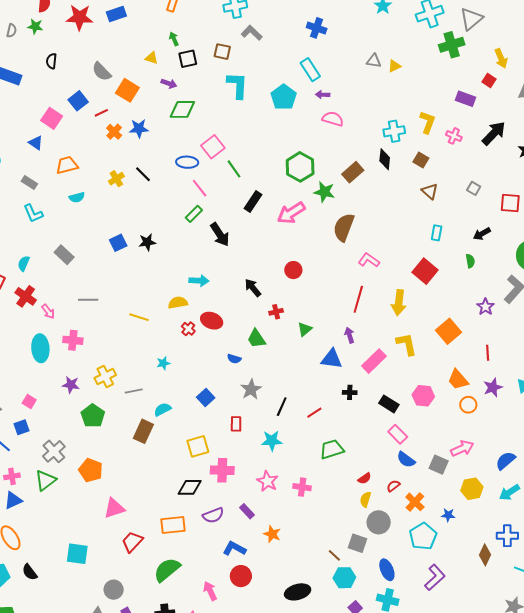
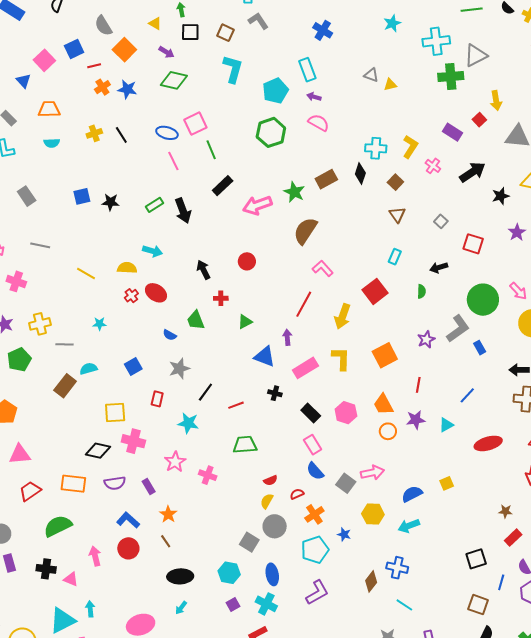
green hexagon: (300, 167) -> (271, 132), moved
green rectangle: (194, 214) -> (154, 205), moved
brown line: (334, 555) -> (166, 541), moved

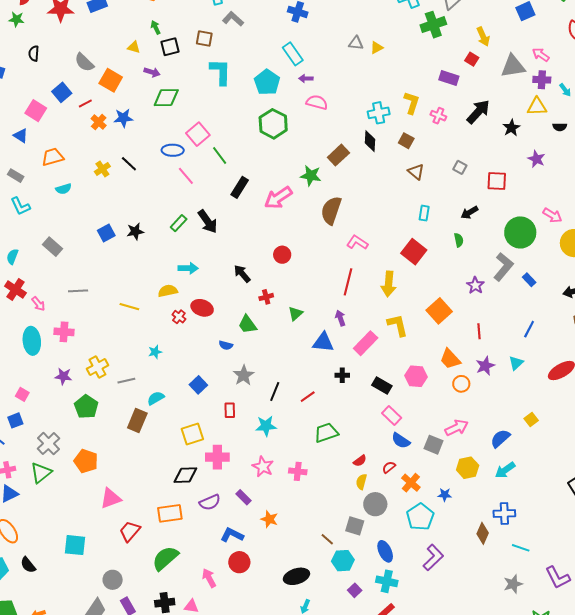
brown line: (166, 541) -> (327, 539), moved

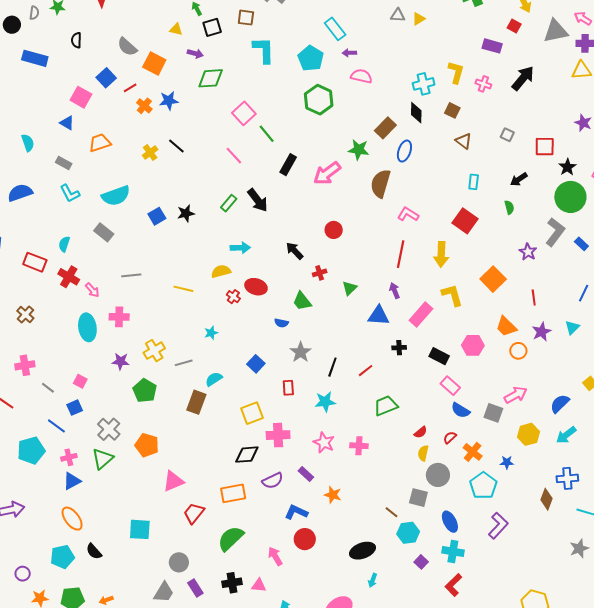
black star: (511, 128) -> (567, 167), moved
blue ellipse: (173, 150) -> (404, 151), moved, turned -70
cyan semicircle: (64, 189) -> (116, 196), moved, size x1.8

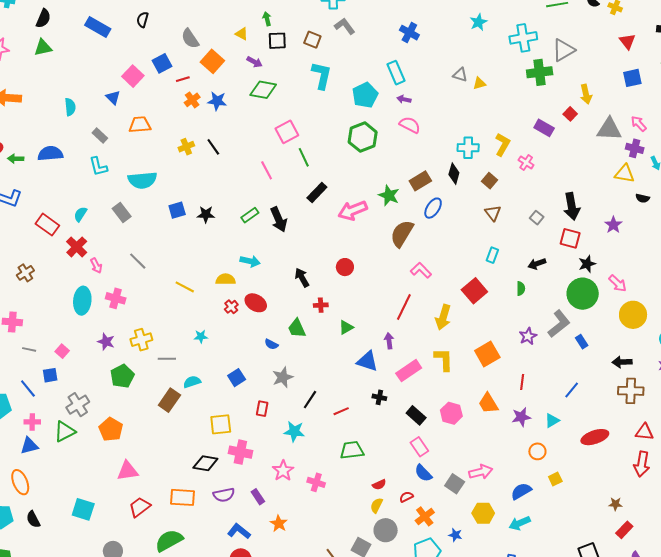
black arrow: (523, 78) -> (572, 206), moved, turned 116
gray line: (131, 275) -> (138, 261), turned 36
orange circle: (518, 351) -> (537, 451), moved
gray line: (48, 388) -> (29, 349), turned -40

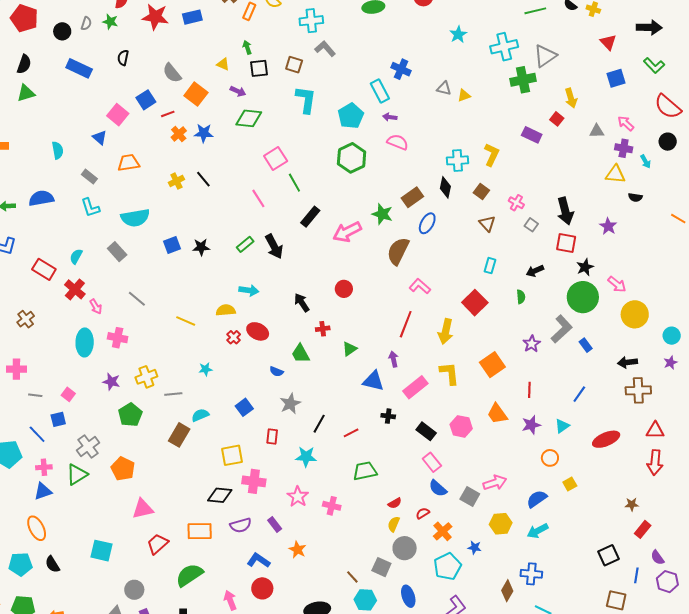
blue cross: (409, 33) -> (401, 69), moved
gray triangle: (609, 129) -> (597, 131), size x0.6
pink cross: (526, 163) -> (516, 203), moved

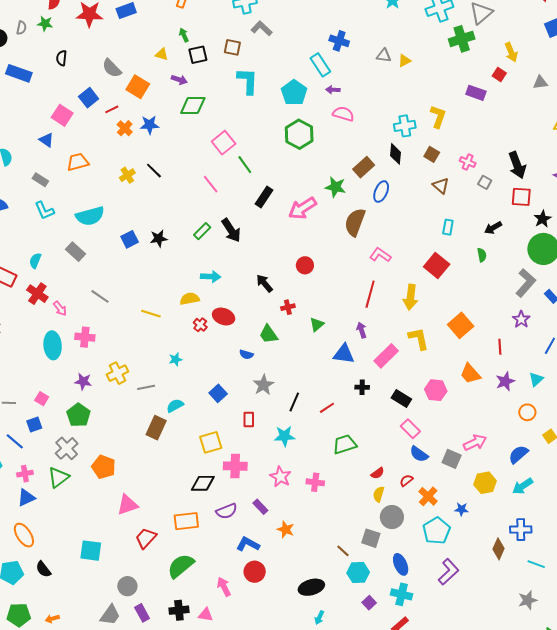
purple star: (532, 344) -> (521, 319), moved
green pentagon: (130, 415) -> (78, 415), moved

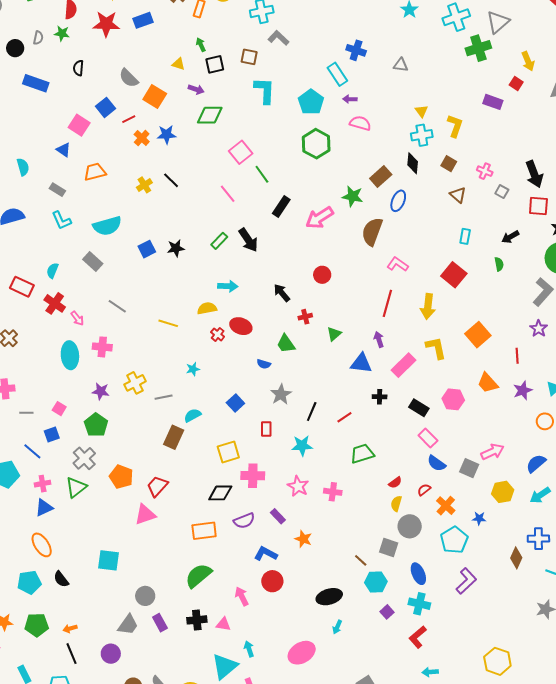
yellow triangle: (404, 61) -> (421, 111), moved, turned -40
red trapezoid: (146, 538) -> (157, 486), moved

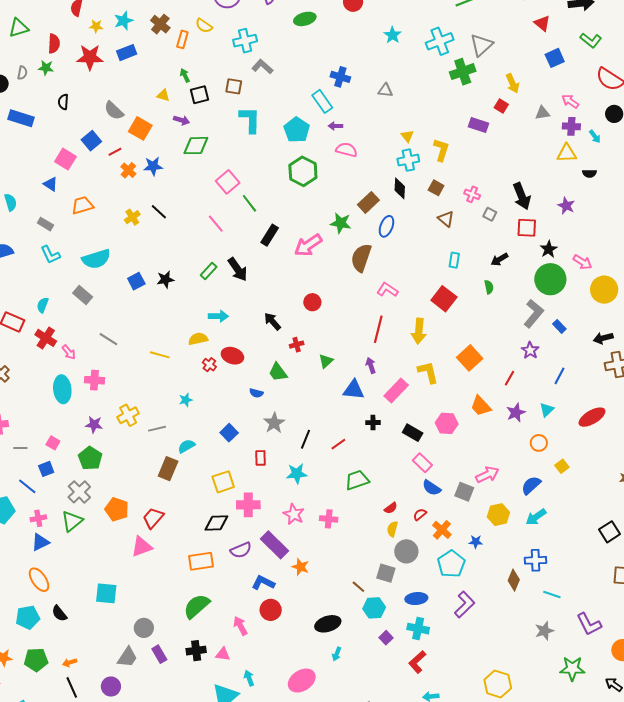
red line: (517, 356) -> (509, 378), turned 35
purple rectangle: (278, 516) -> (274, 545), size x1.8
blue ellipse: (418, 574) -> (416, 599), turned -70

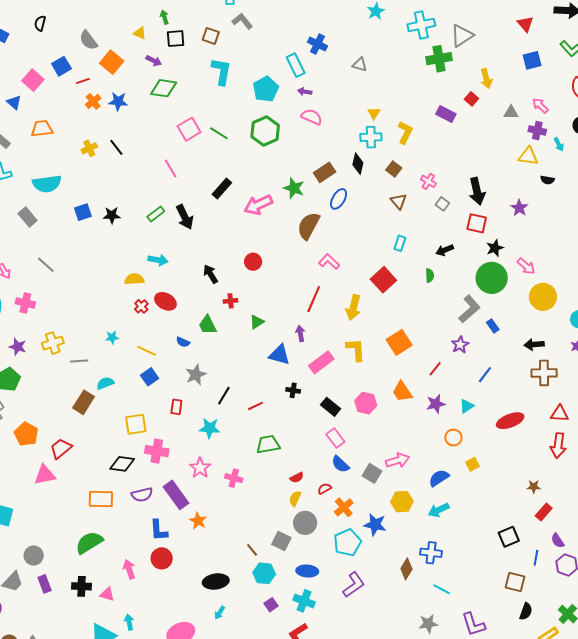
green line: (249, 203) -> (219, 133), moved, turned -30
yellow line: (160, 355) -> (147, 351), moved
blue star: (476, 542) -> (375, 525), size x1.6
blue L-shape: (263, 583) -> (159, 530), turned -130

